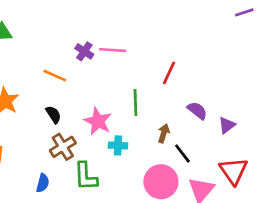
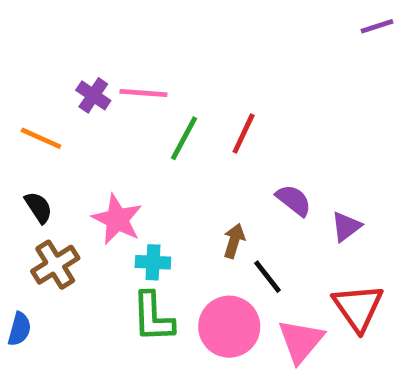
green line: (135, 102) -> (184, 138), moved, turned 30
green L-shape: (86, 176) -> (153, 317), moved

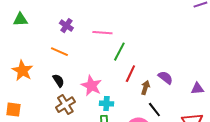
purple cross: (93, 95) -> (66, 26), moved
red line: (244, 134) -> (130, 74), moved
purple triangle: (346, 227) -> (197, 89), moved, turned 32
brown arrow: (234, 241) -> (145, 88), moved

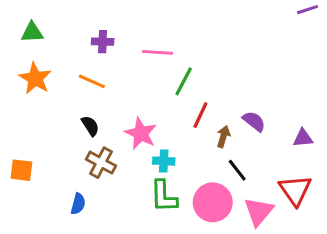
purple cross: (66, 26) -> (103, 42), turned -32
orange star: (22, 71) -> (35, 78), moved
brown cross: (65, 105) -> (101, 163), turned -30

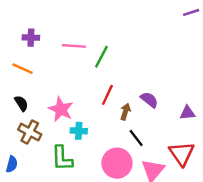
green line: (184, 81) -> (101, 57), moved
green L-shape: (164, 196) -> (62, 158), moved

